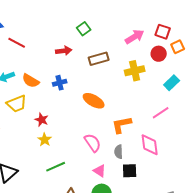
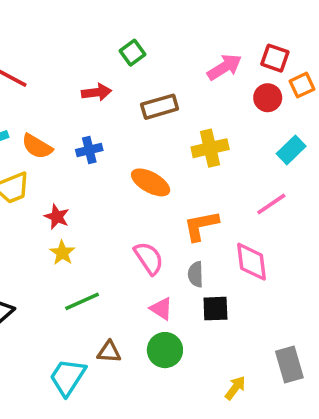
yellow cross: (135, 71) -> (210, 148), moved

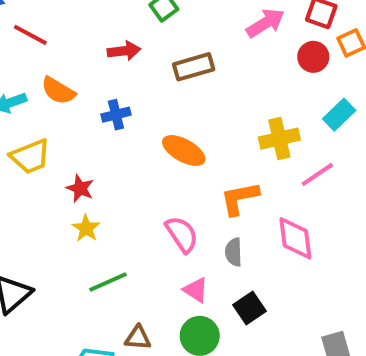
orange semicircle: (37, 146) -> (58, 91), moved
yellow cross: (210, 148) -> (279, 139), moved
black square: (215, 309) -> (250, 308), moved, turned -32

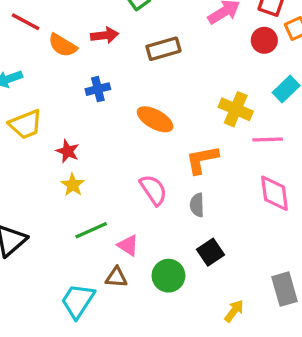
orange semicircle: (58, 91) -> (63, 45), moved
yellow cross: (279, 139) -> (236, 109), turned 36
pink line: (317, 174) -> (268, 139), turned 32
pink diamond: (295, 238) -> (274, 193), moved
pink triangle: (196, 290) -> (128, 245), moved

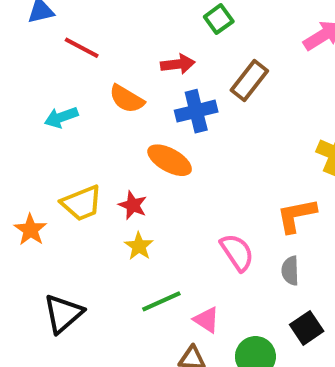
orange semicircle: (63, 45) -> (127, 99), moved
brown rectangle: (163, 49) -> (249, 80), turned -36
blue cross: (98, 89) -> (196, 111), moved, size x1.4
orange ellipse: (155, 119) -> (170, 160), moved
yellow trapezoid: (26, 124) -> (82, 203), moved

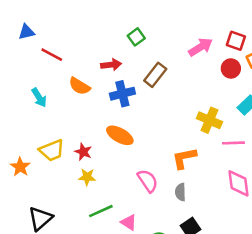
cyan arrow: (61, 117) -> (39, 97), turned -102
orange ellipse: (170, 160) -> (120, 135), moved
yellow star: (139, 246) -> (87, 177), turned -30

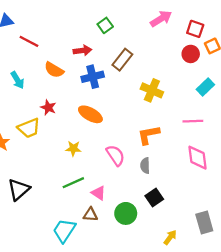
pink arrow: (201, 47) -> (161, 19), moved
yellow cross: (209, 120) -> (152, 90), moved
red star: (83, 152) -> (48, 107), moved
yellow star: (87, 177) -> (73, 148), moved

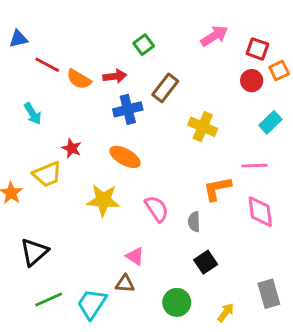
orange semicircle: (54, 70) -> (79, 79), moved
orange L-shape: (149, 135) -> (217, 189), moved
yellow star: (73, 148) -> (103, 200), size x1.6
green line: (73, 183) -> (49, 300), moved
green circle: (126, 213) -> (177, 302), moved

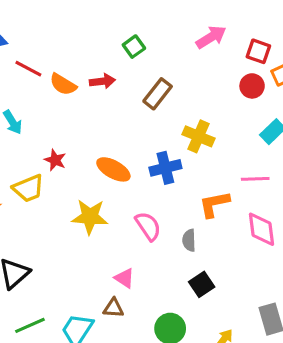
blue cross: (128, 109) -> (165, 168), moved

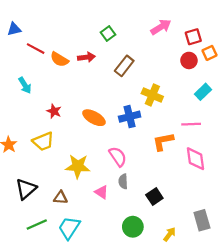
red square: (258, 51) -> (193, 37), turned -35
yellow trapezoid: (28, 188) -> (43, 141), moved
yellow star: (90, 217) -> (78, 166), moved
gray semicircle: (189, 240) -> (123, 181), moved
brown triangle: (113, 308) -> (60, 198), moved

